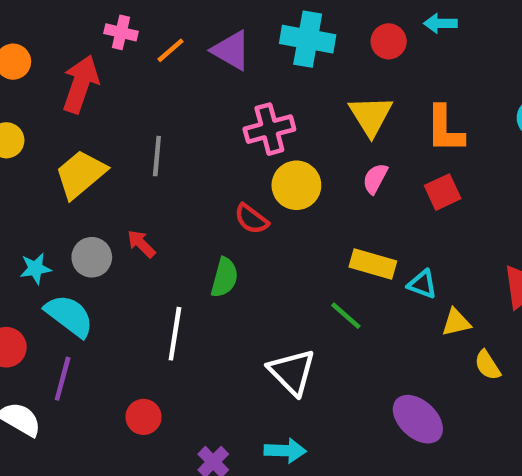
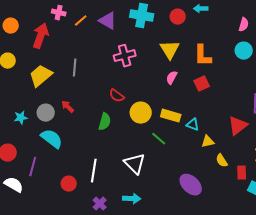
yellow circle: (296, 185) -> (141, 113), moved
cyan semicircle: (69, 316) -> (52, 139), moved
white line: (175, 334) -> (94, 171), moved

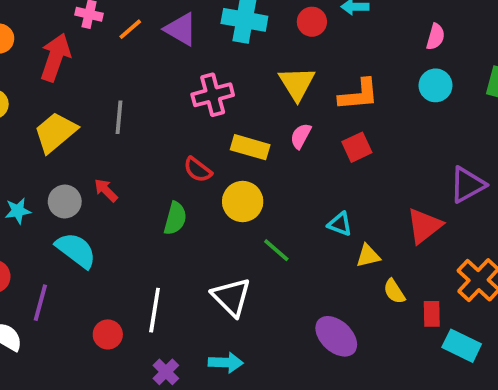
orange L-shape: (203, 56) -> (359, 95), turned -95
yellow rectangle: (171, 116) -> (250, 147), moved

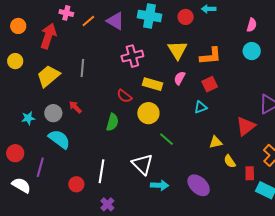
cyan triangle: (340, 224) -> (201, 107), moved, turned -40
cyan arrow: (226, 363) -> (160, 185), moved

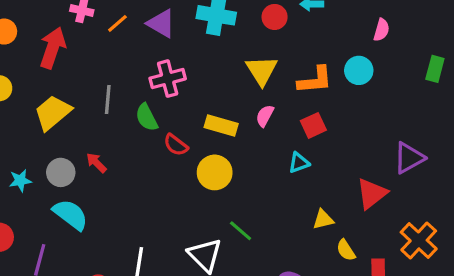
cyan circle: (252, 51) -> (359, 70), moved
pink cross: (132, 56) -> (168, 79), moved
green semicircle: (112, 122) -> (147, 117), moved, turned 138
green line: (167, 139) -> (241, 231), moved

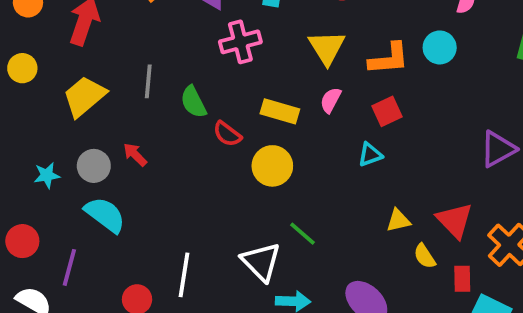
pink cross: (168, 79) -> (240, 42), moved
red triangle: (372, 194) -> (455, 220), moved, turned -36

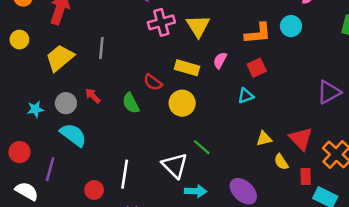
yellow triangle: (327, 47) -> (198, 26), moved
green semicircle: (193, 102) -> (131, 103), moved

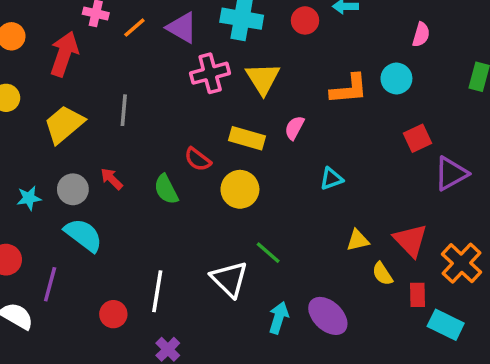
red square: (257, 68) -> (418, 138), moved
cyan arrow: (196, 191) -> (279, 318), moved, turned -75

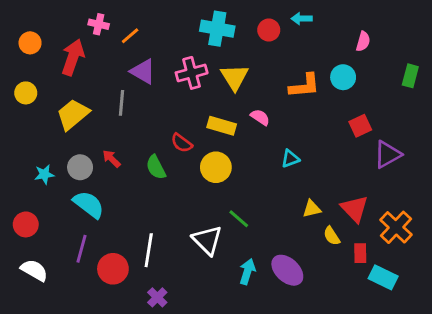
purple triangle: (182, 28) -> (143, 71), moved
pink semicircle: (294, 128) -> (260, 117), turned 96
purple line: (50, 284) -> (81, 249), moved
red circle: (113, 314) -> (113, 269), size x1.4

